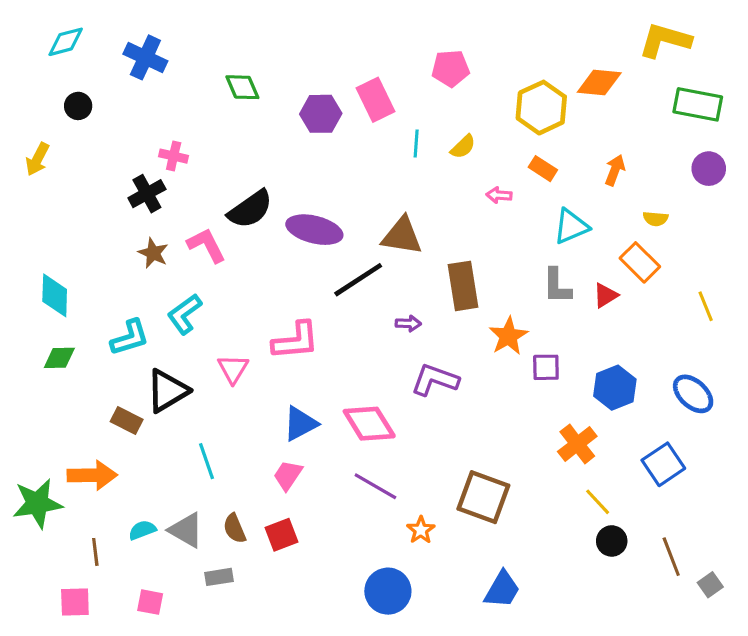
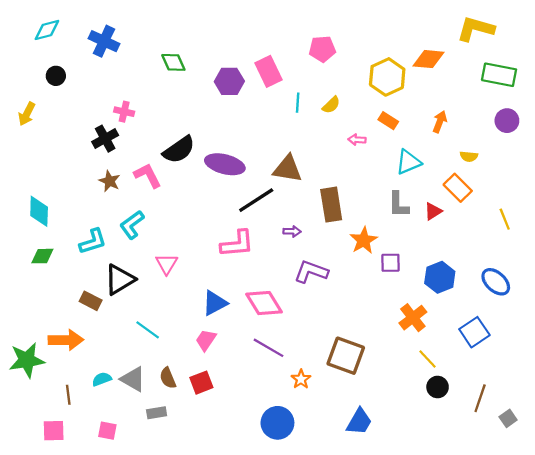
pink L-shape: (296, 341) -> (237, 244), moved
cyan line: (206, 461) -> (148, 330), turned -35
brown line: (671, 557) -> (480, 398), turned 40

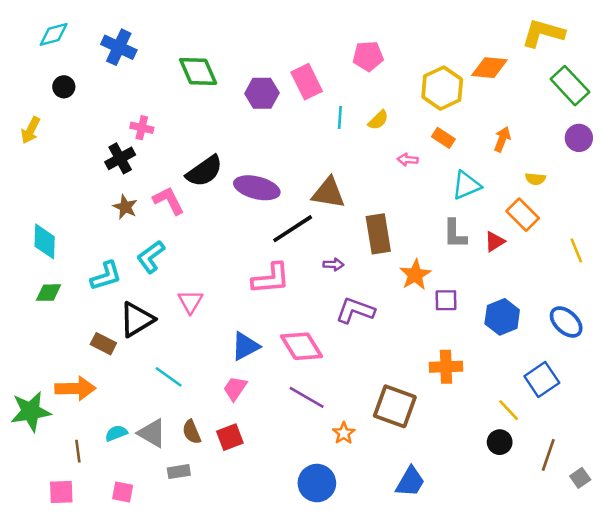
green diamond: (173, 62) -> (198, 71), size x1.4
green rectangle: (499, 75) -> (570, 86), turned 36
orange cross: (413, 318) -> (446, 367), moved, turned 36
yellow line: (427, 359) -> (509, 410), moved

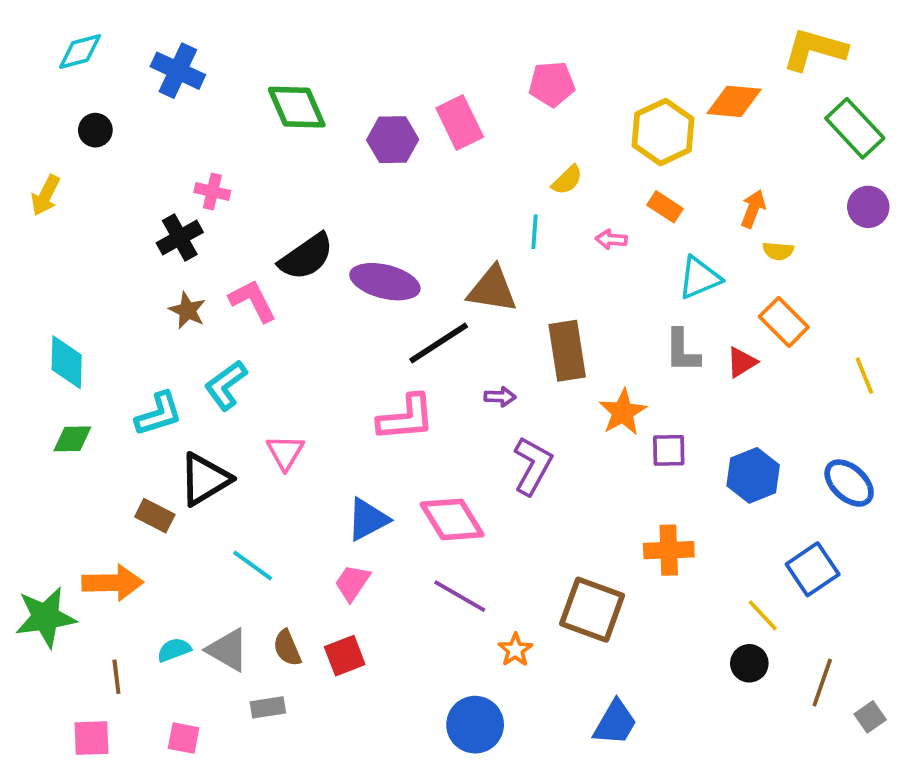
cyan line: (340, 117) -> (535, 232), moved
yellow semicircle: (535, 179) -> (778, 251), moved
purple L-shape: (355, 310) -> (533, 466), turned 99

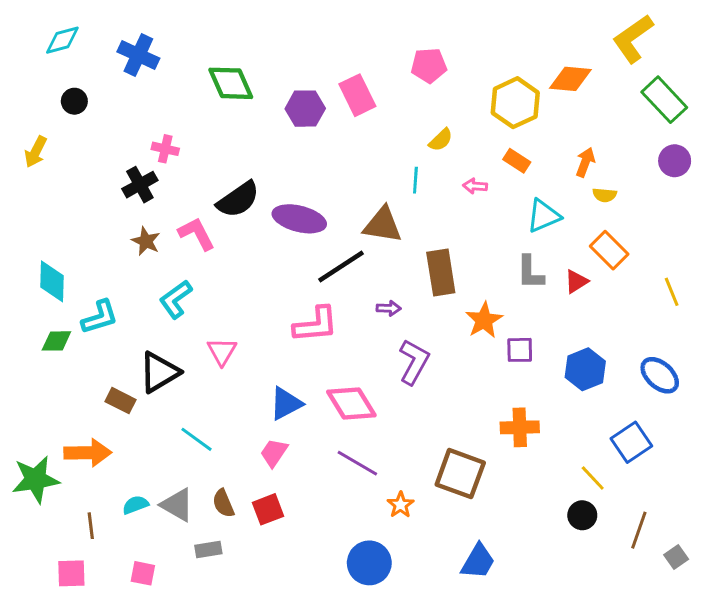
yellow L-shape: (815, 50) -> (633, 39), turned -51
cyan L-shape: (159, 414) -> (100, 317), moved

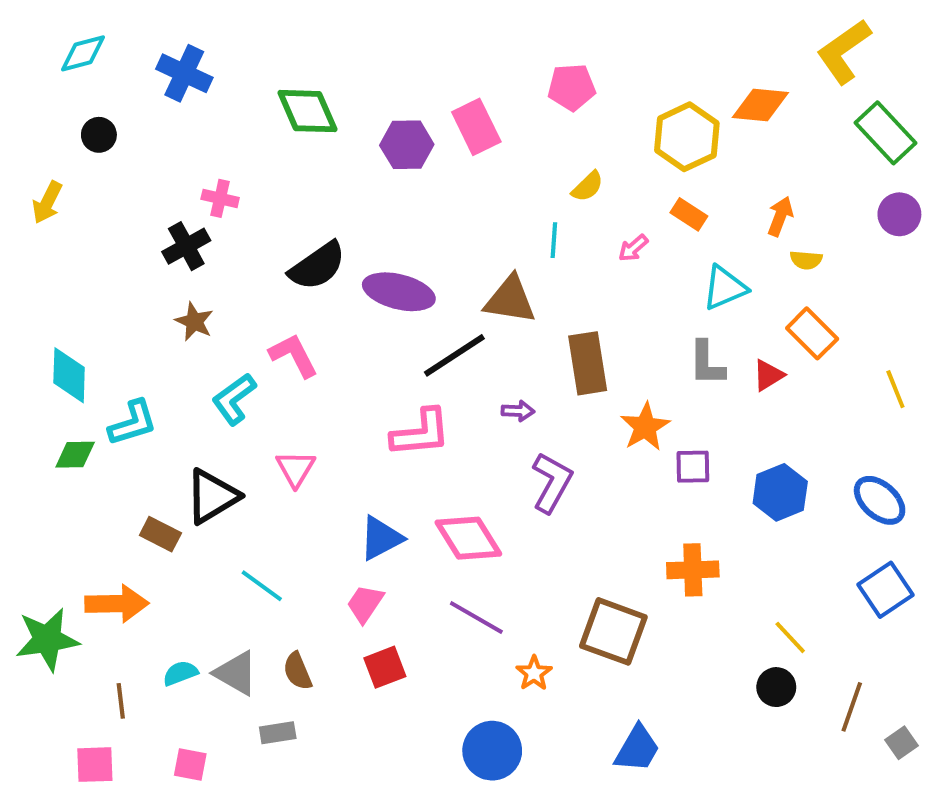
pink arrow: (475, 186) -> (633, 248), turned -45
pink L-shape: (196, 234) -> (294, 355), moved
blue square: (631, 442) -> (886, 590), moved
red square: (268, 509) -> (385, 667), moved

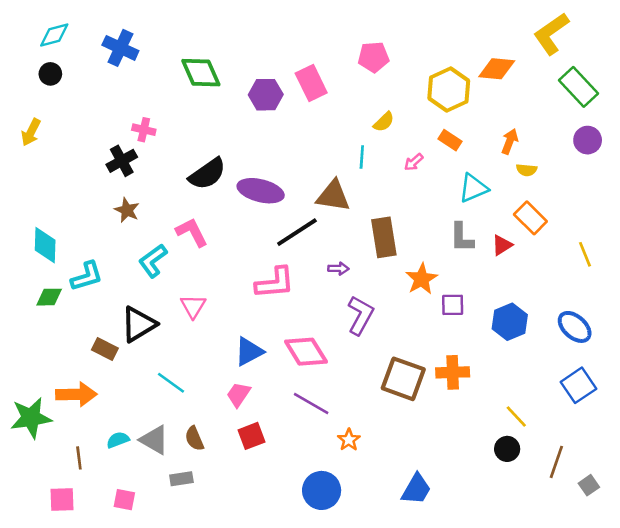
black circle: (99, 135) -> (50, 74), moved
brown square: (613, 631) -> (403, 379), moved

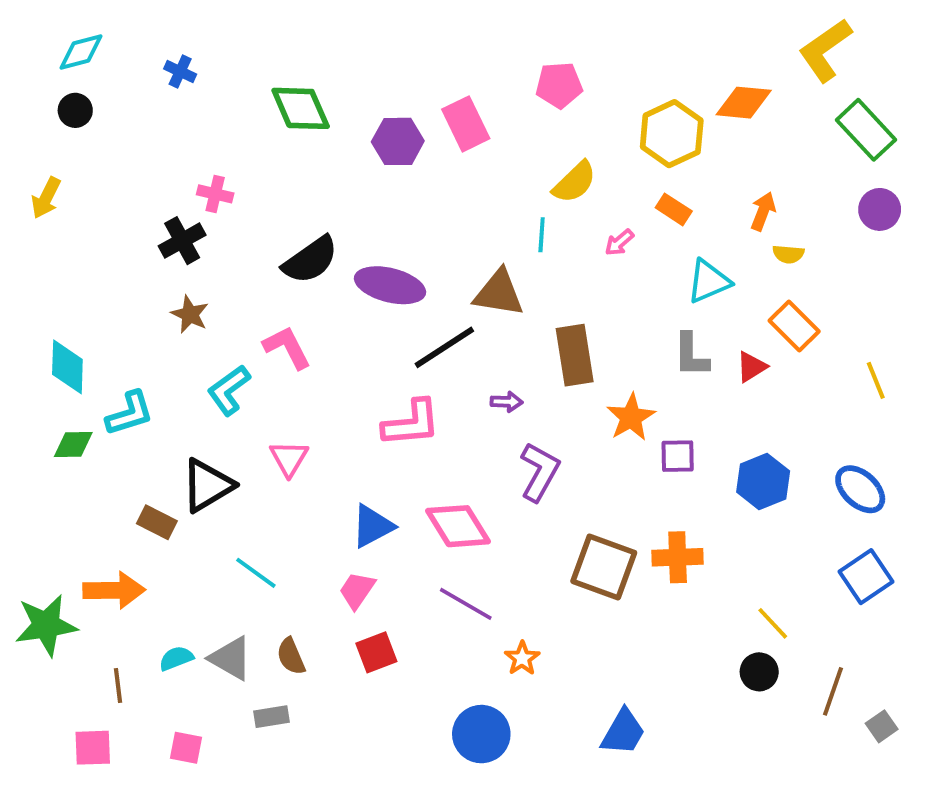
blue cross: (120, 48) -> (180, 71), size x0.6
yellow semicircle: (384, 122) -> (575, 182), size x1.4

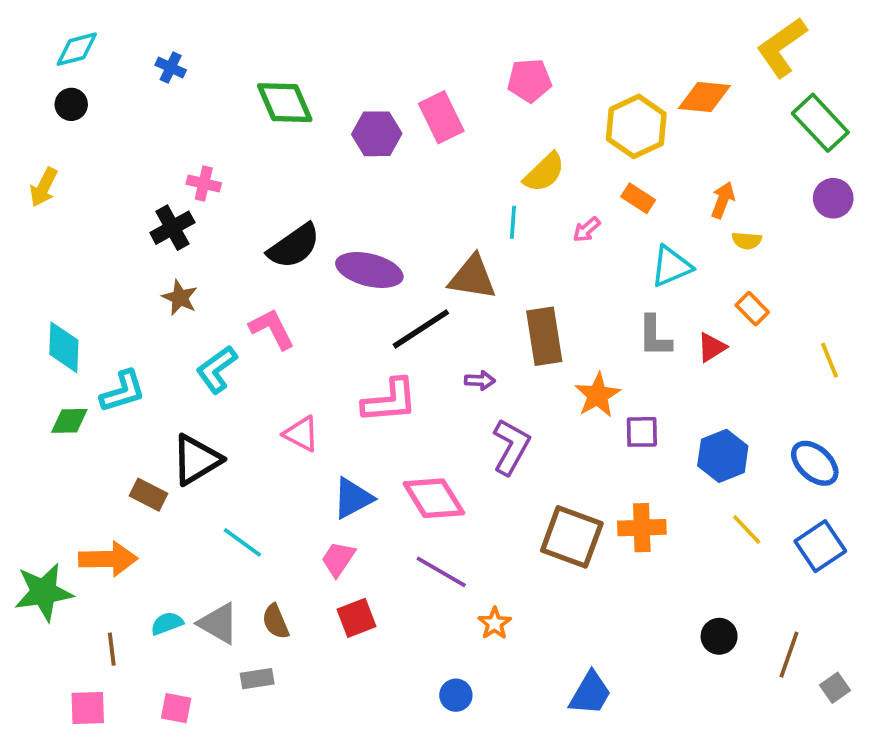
orange rectangle: (794, 326) -> (752, 309), size x0.7
pink triangle: (289, 458) -> (301, 434), moved, turned -33
yellow line: (773, 623) -> (747, 530), moved
blue circle: (481, 734) -> (456, 695), size x0.6

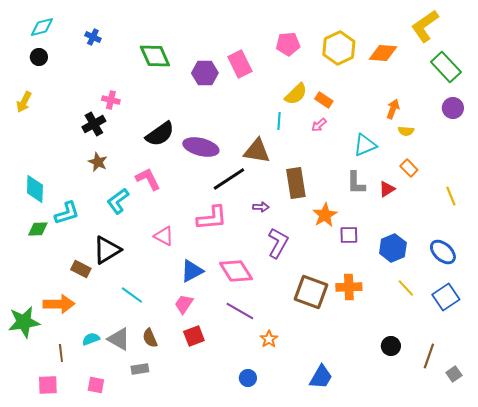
yellow hexagon: (636, 126) -> (339, 48), moved
orange rectangle: (638, 198) -> (324, 100), moved

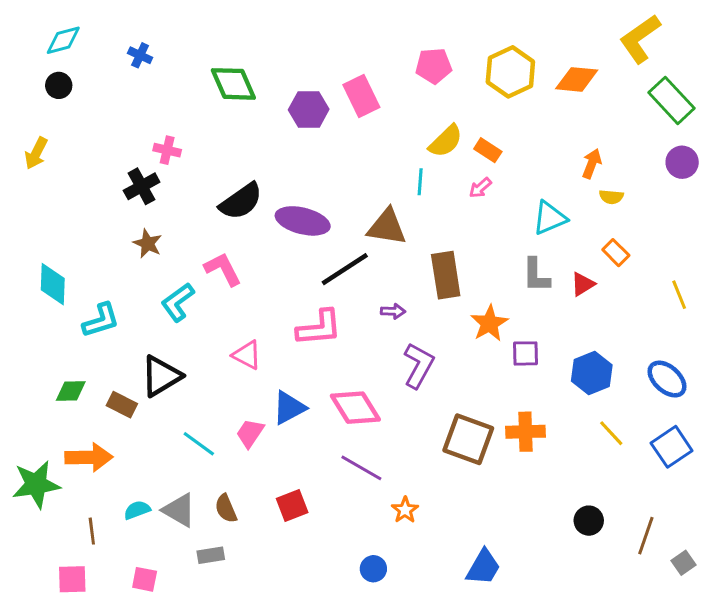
green diamond: (38, 229) -> (71, 391), moved
pink trapezoid: (184, 304) -> (250, 433), moved

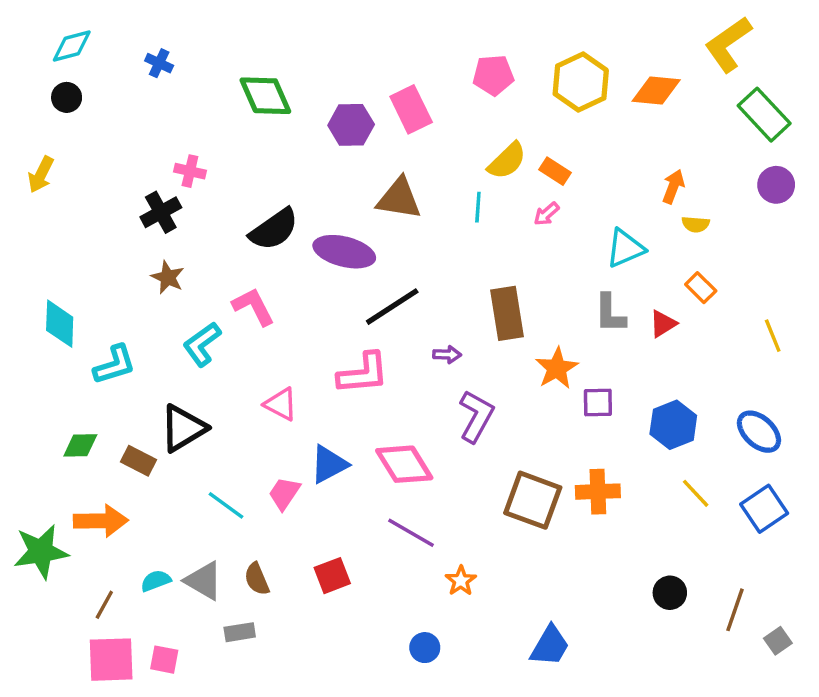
brown triangle: (387, 227) -> (399, 199), moved
brown line: (92, 531) -> (104, 605), turned 36
pink square: (72, 579) -> (111, 660), moved, size x1.4

